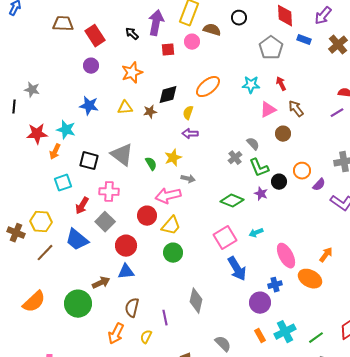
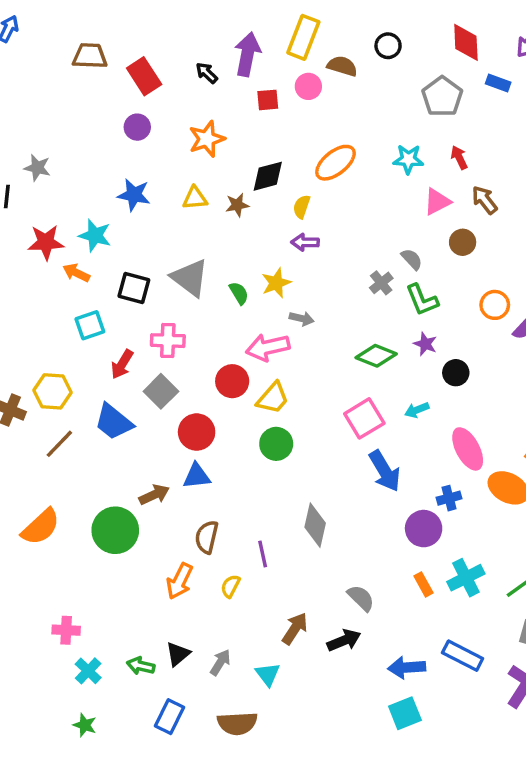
orange arrow: (55, 152) -> (76, 273), turned 91
black circle: (279, 182) -> (456, 373), moved

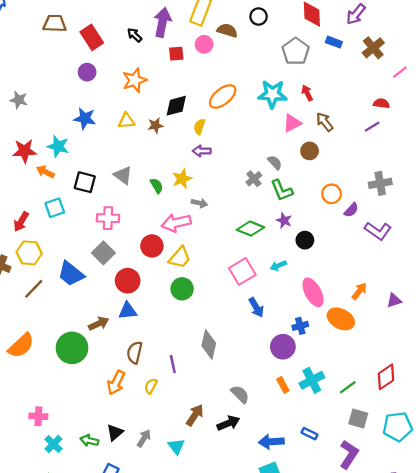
cyan star: (408, 159) -> (272, 94), size x1.4
gray triangle: (190, 278) -> (123, 175), size x0.7
red arrow: (122, 364) -> (21, 222), moved
blue arrow: (385, 471) -> (256, 307), size x0.7
blue rectangle: (463, 656) -> (310, 434), size x0.6

